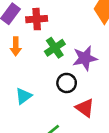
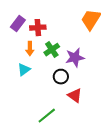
orange arrow: (16, 46) -> (30, 49), moved
cyan triangle: (24, 96) -> (24, 70), moved

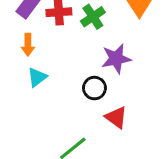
orange arrow: (30, 49) -> (28, 45), moved
green cross: (52, 50) -> (93, 17), moved

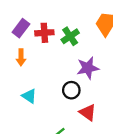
cyan triangle: (37, 77) -> (29, 96), moved, turned -49

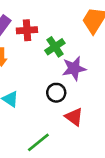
green cross: (70, 36) -> (55, 47), moved

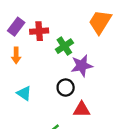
red triangle: (74, 117) -> (82, 109), turned -36

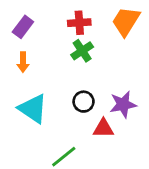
red cross: (39, 31) -> (79, 23), moved
purple star: (82, 66) -> (123, 104), moved
cyan triangle: (24, 93) -> (33, 109), size x1.6

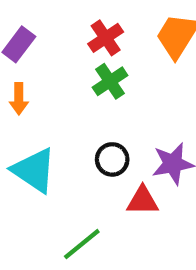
red cross: (79, 23) -> (106, 38), turned -30

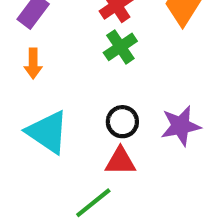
red triangle: (143, 201) -> (120, 161), moved

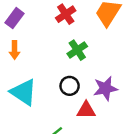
green cross: (120, 47) -> (77, 50), moved
red triangle: (120, 161) -> (86, 110), moved

